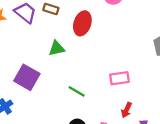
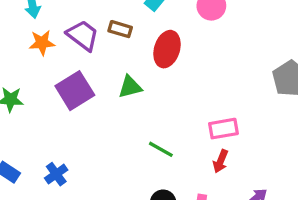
purple square: (27, 77) -> (75, 91), moved, turned 30
red arrow: (127, 110) -> (220, 161), moved

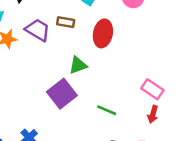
purple square: (75, 91) -> (62, 94), moved
pink rectangle: (224, 129) -> (152, 89), turned 50

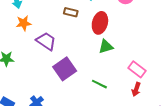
purple trapezoid: (38, 30) -> (46, 41), moved
green triangle: (78, 65) -> (106, 47), moved

